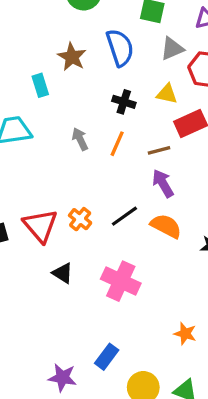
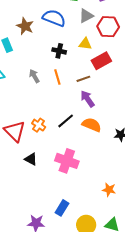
blue semicircle: (120, 48) -> (54, 18), turned -45
orange line: (117, 144) -> (57, 77), turned -35

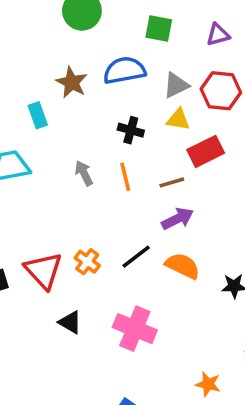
gray triangle: (86, 16) -> (176, 85), moved
blue semicircle: (54, 18) -> (124, 70), turned -35
purple arrow: (87, 99) -> (177, 219), turned 96

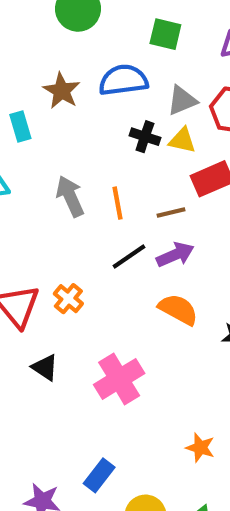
black cross: (131, 130) -> (145, 137), moved
gray arrow: (84, 173) -> (70, 196), size x1.4
black line: (136, 257) -> (129, 256), moved
pink cross: (135, 329) -> (119, 379), turned 33

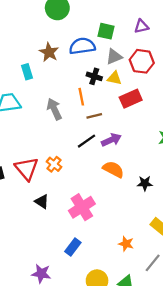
green square: (165, 34) -> (106, 31), moved
orange line: (118, 203) -> (81, 97), moved
brown line: (171, 212) -> (94, 116), moved
blue rectangle: (99, 475) -> (73, 247), moved

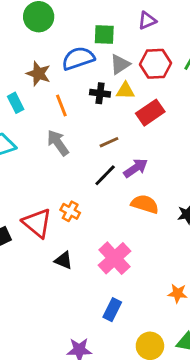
orange line: (81, 97) -> (61, 106), moved

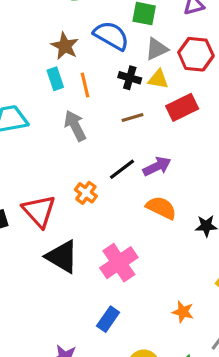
blue semicircle: (78, 58) -> (111, 36), turned 40
cyan rectangle: (16, 103) -> (55, 79), moved
brown line: (109, 142) -> (133, 118), moved
orange cross: (70, 211) -> (86, 193), moved
black triangle: (64, 260) -> (62, 257), size x1.6

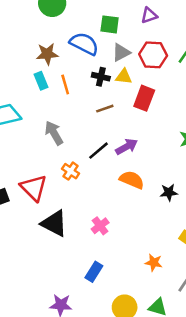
brown star: (65, 46) -> (47, 54), turned -30
red rectangle: (182, 107) -> (144, 98), turned -40
gray arrow: (75, 126) -> (54, 133), moved
pink cross: (119, 263) -> (100, 226), size x0.6

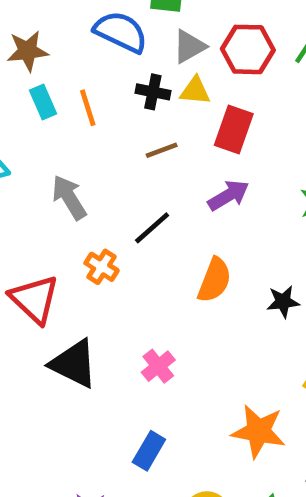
brown star: (47, 54) -> (28, 51), moved
purple arrow: (127, 147) -> (229, 195), moved
orange semicircle: (132, 180) -> (214, 280), turned 90
orange star: (154, 263) -> (259, 431), size x1.6

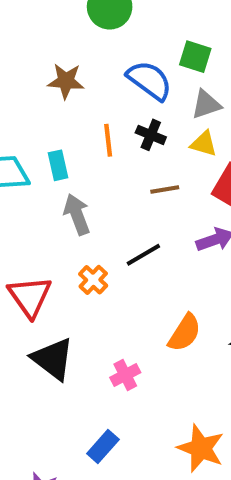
black cross: (153, 92) -> (151, 135), moved
cyan rectangle: (43, 102) -> (58, 165), moved
orange semicircle: (214, 280) -> (185, 333), moved

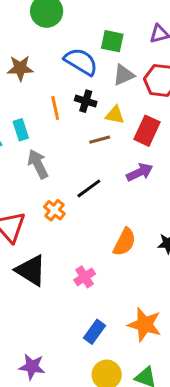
yellow triangle: (204, 144) -> (115, 115), moved
blue rectangle: (103, 447) -> (94, 332), moved

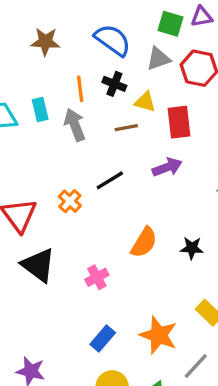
green square: (112, 41) -> (170, 24), moved
red rectangle: (147, 131) -> (179, 122), turned -36
gray arrow: (38, 164) -> (75, 125), moved

